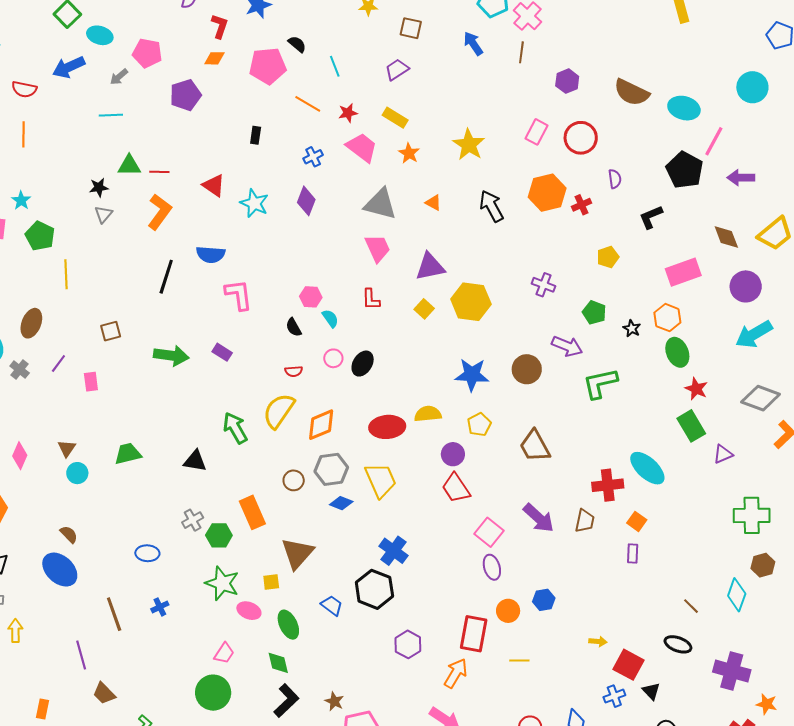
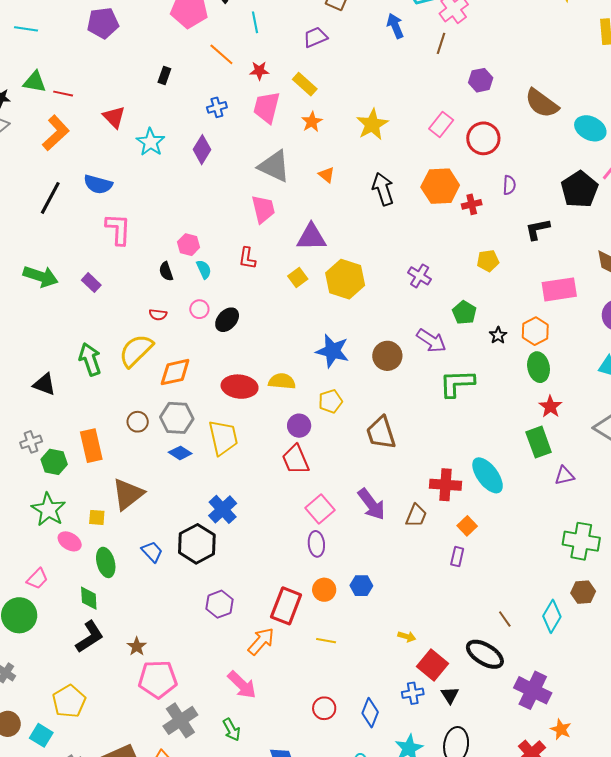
pink trapezoid: (362, 147) -> (267, 107), turned -124
black ellipse: (678, 644) -> (485, 654), size x1.4

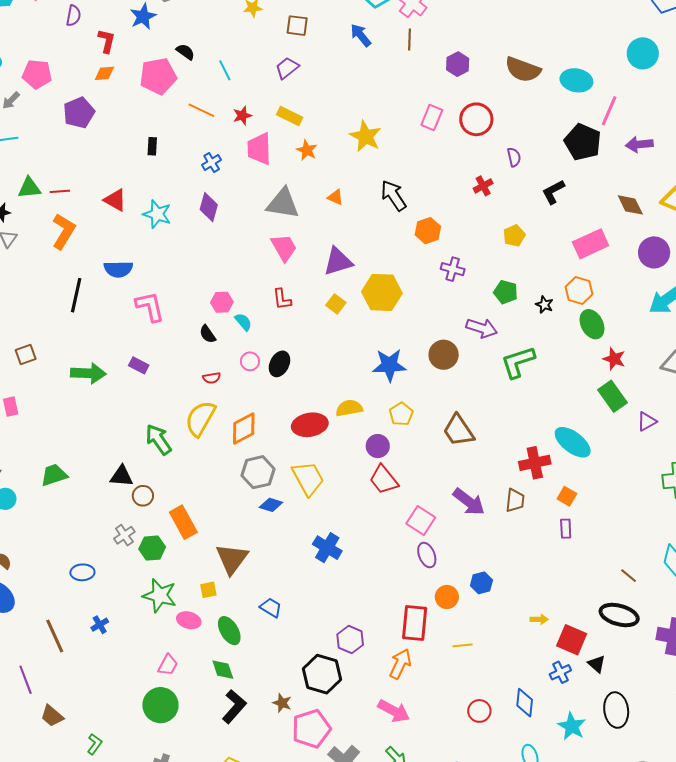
orange hexagon: (440, 186) -> (428, 231), moved, size x0.7
brown circle: (138, 422) -> (143, 496), moved
black hexagon: (197, 544) -> (322, 674), moved

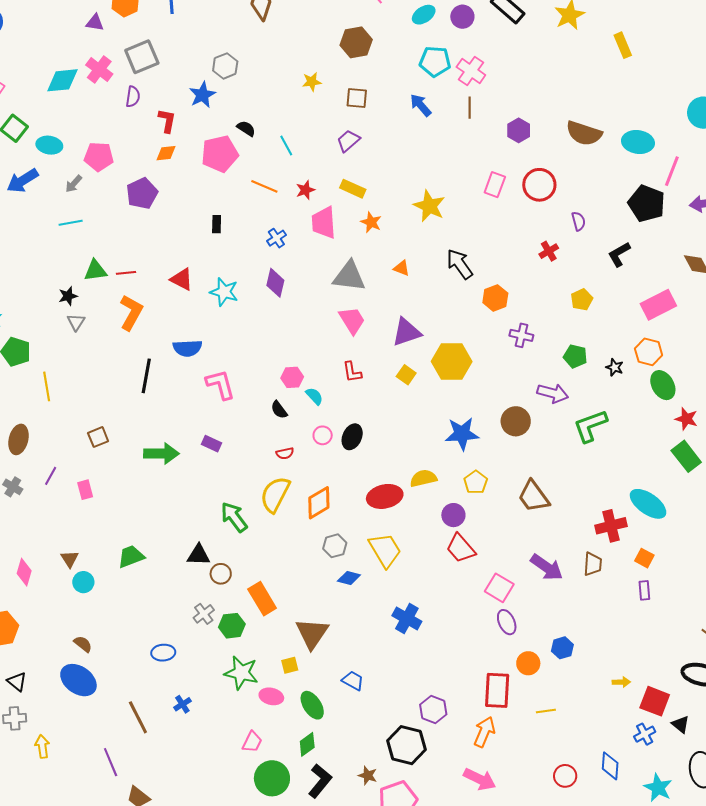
gray hexagon: (258, 472) -> (335, 546), size x0.7
green diamond: (223, 670) -> (307, 744), turned 75
green circle: (160, 705) -> (272, 778), moved

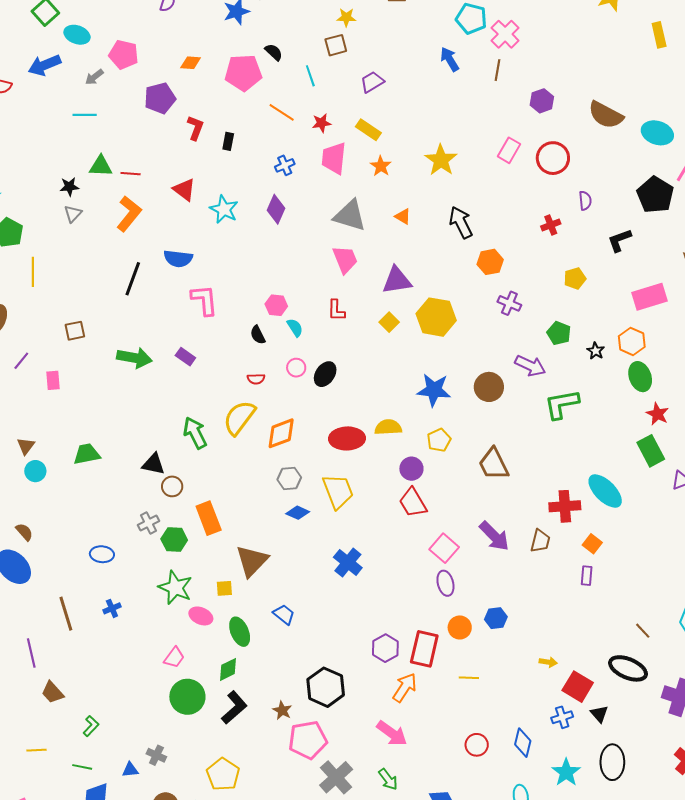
brown square: (357, 98) -> (336, 45), moved, turned -30
red L-shape: (167, 121) -> (195, 128), moved
purple hexagon: (433, 710) -> (385, 648), moved

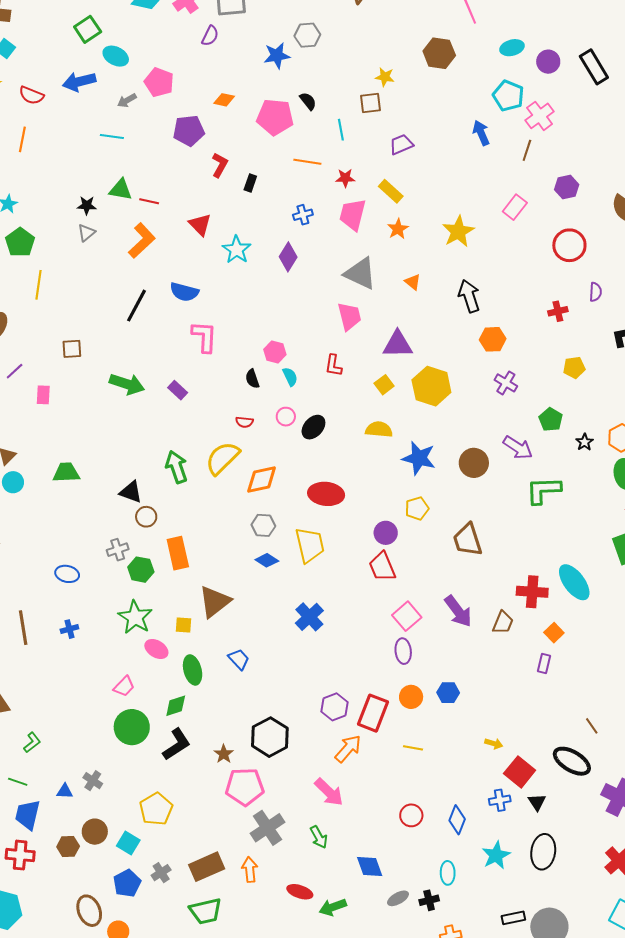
orange line: (282, 112) -> (307, 162), turned -32
pink rectangle: (509, 150) -> (515, 207), moved
yellow semicircle: (388, 427) -> (379, 429), moved

